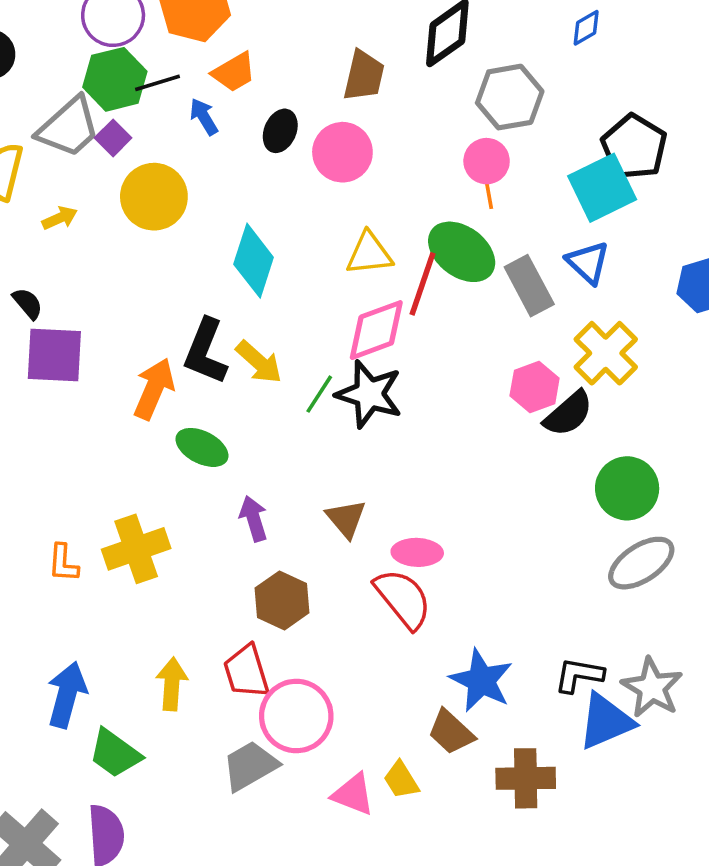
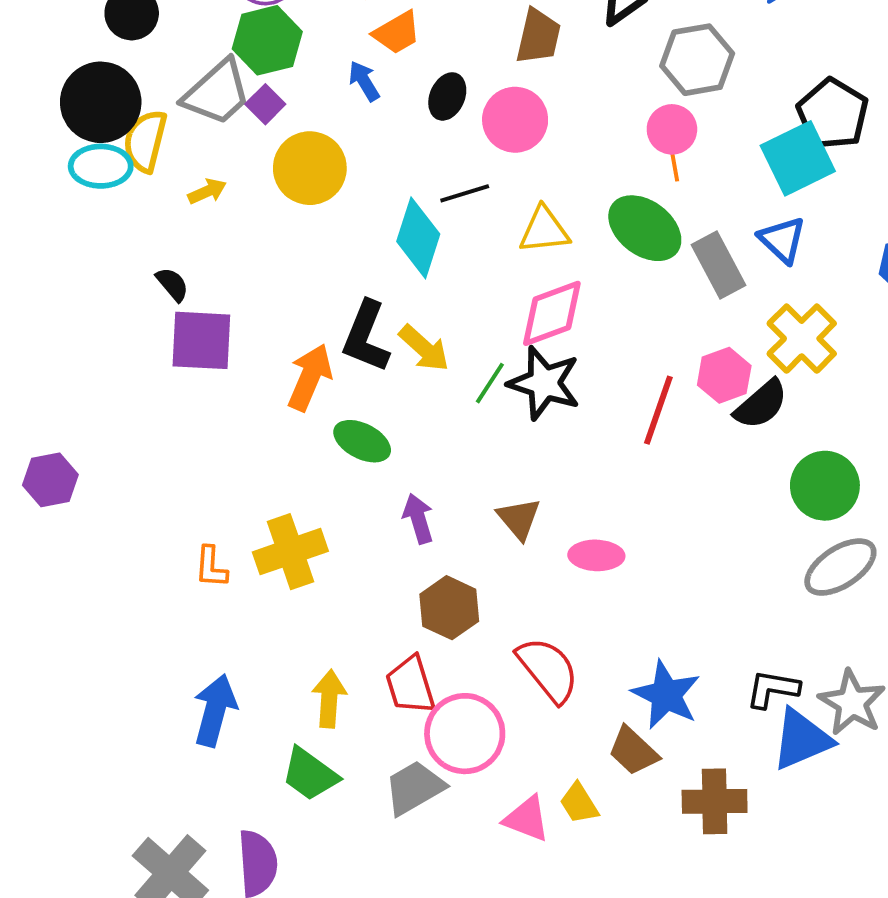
black line: (158, 83) -> (465, 193), moved
red line: (423, 284) -> (658, 410), moved
red semicircle: (403, 599) -> (548, 670), moved
green trapezoid: (115, 753) -> (310, 774), moved

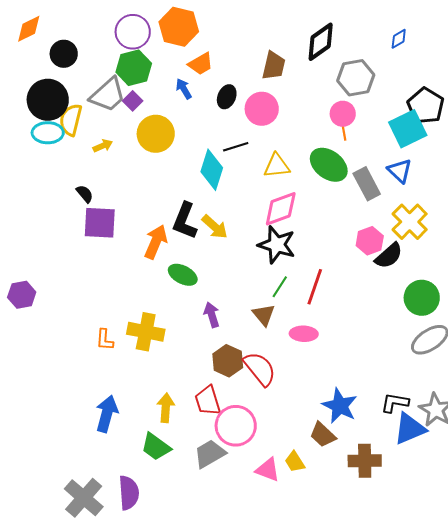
green line: (490, 383) -> (280, 287), moved
red line: (658, 410) -> (315, 287), moved
yellow cross: (290, 552) -> (146, 332), turned 30
red semicircle: (548, 670) -> (260, 369), moved

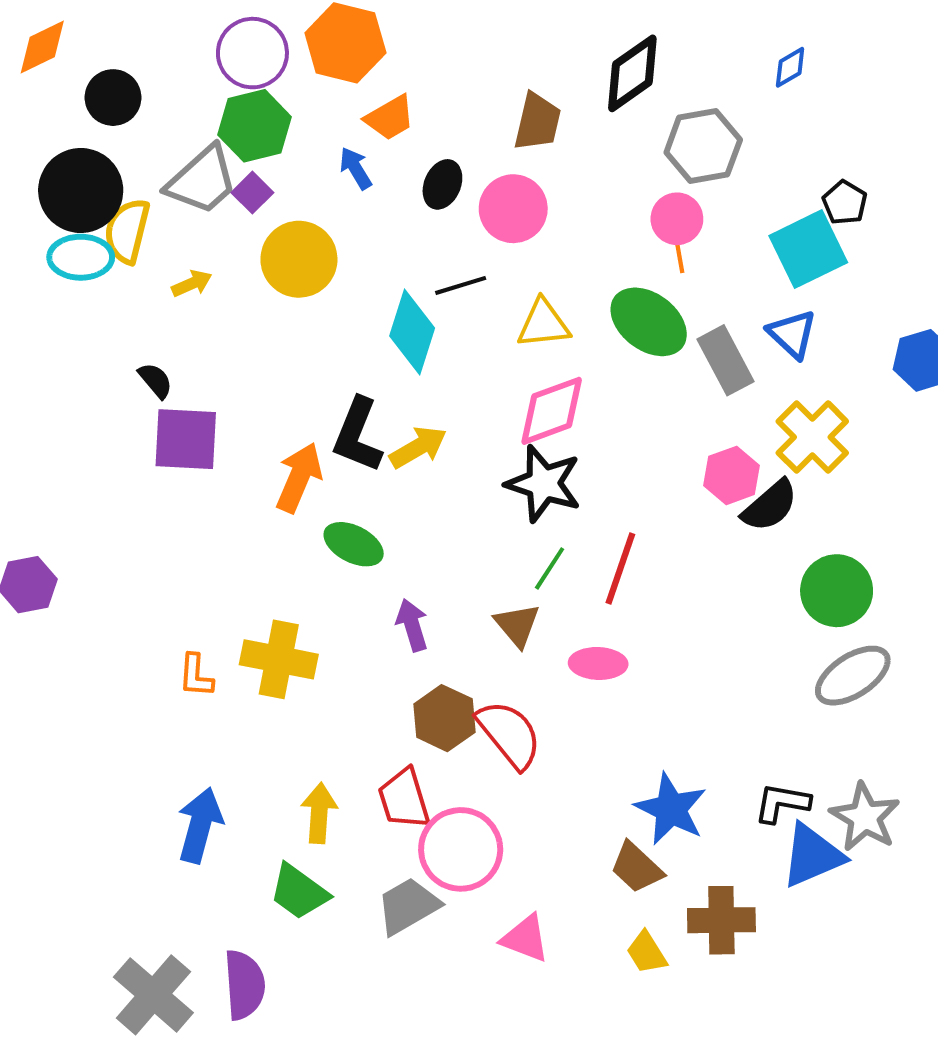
black pentagon: (426, 106) -> (845, 203), size x0.6
yellow arrow: (215, 227) -> (418, 447), turned -72
yellow trapezoid: (295, 462) -> (647, 952), moved

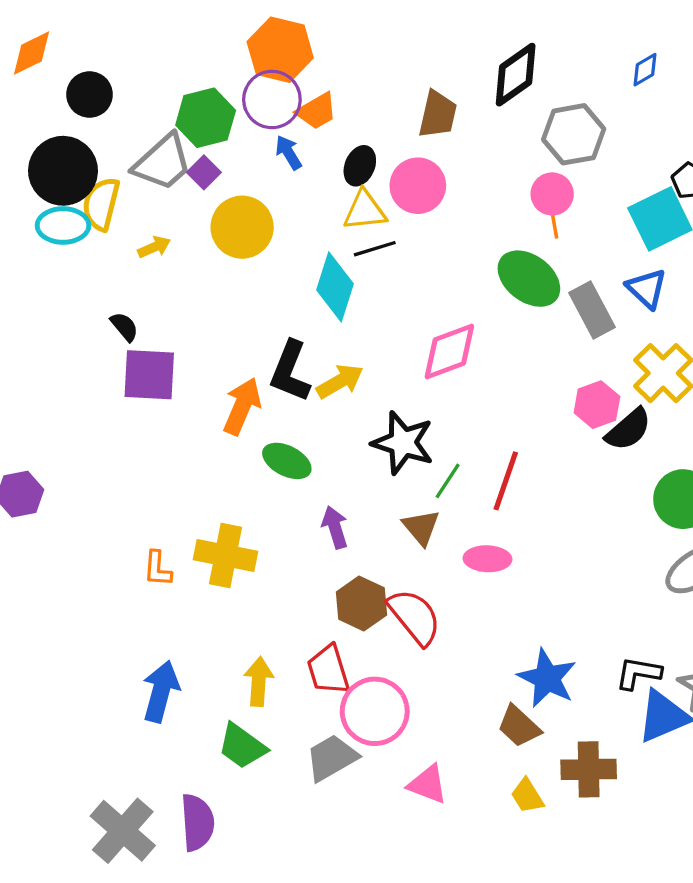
purple circle: (252, 53) -> (272, 99), moved
yellow triangle: (544, 324) -> (365, 211), moved
black star: (544, 484) -> (403, 443), moved

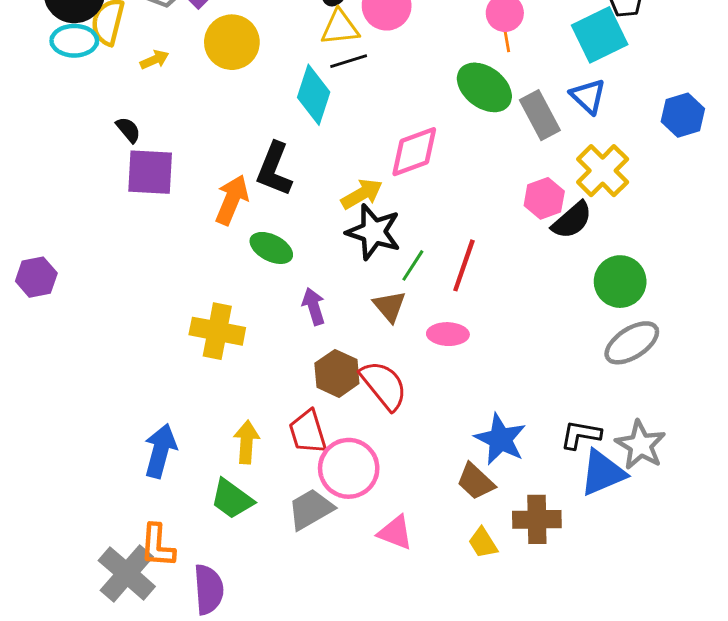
yellow arrow: (340, 381) -> (362, 194), moved
orange L-shape: (158, 569) -> (157, 546), moved, size x1.4
purple semicircle: (197, 822) -> (209, 589), moved

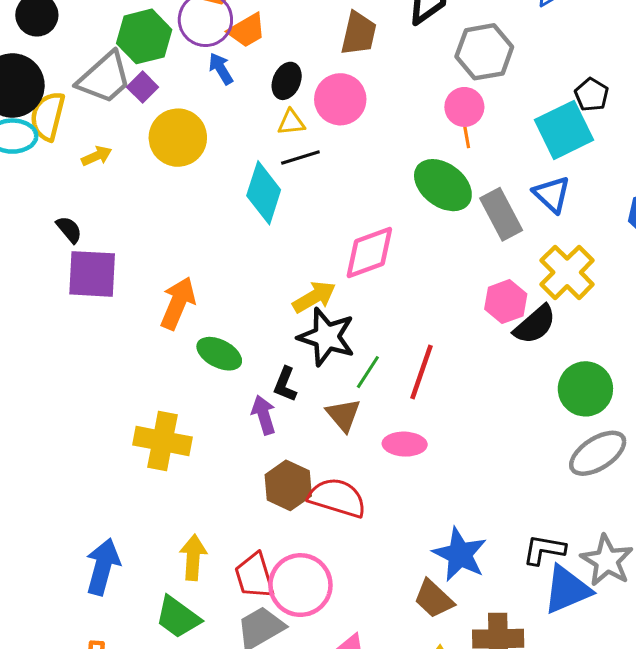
yellow triangle: (340, 28) -> (291, 122), size x0.7
black L-shape: (274, 169) -> (285, 384), moved, size x0.6
red semicircle: (384, 385) -> (337, 498), turned -34
red trapezoid: (308, 432) -> (254, 576), moved

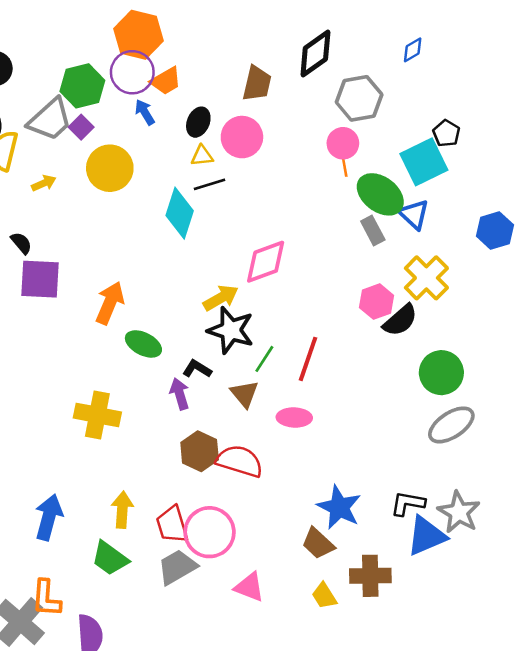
green ellipse: (443, 185) -> (380, 194), moved
gray rectangle: (501, 214) -> (373, 231), size x0.7
black L-shape: (285, 384) -> (197, 369), turned 100

